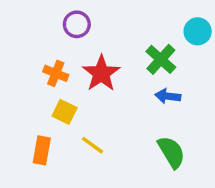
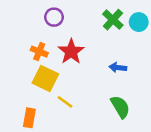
green cross: (161, 59) -> (113, 20), moved
yellow square: (65, 112) -> (45, 79), size x1.5
orange rectangle: (42, 150) -> (29, 118), moved

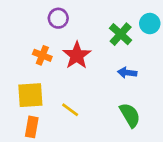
green cross: (113, 20) -> (121, 34), moved
yellow square: (45, 79) -> (30, 95), moved, turned -30

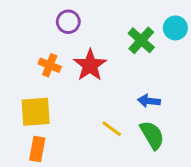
blue arrow: (127, 73) -> (149, 101), moved
yellow line: (70, 110) -> (112, 129), moved

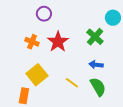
green cross: (141, 40) -> (95, 37), moved
yellow square: (36, 112) -> (37, 75), moved, turned -35

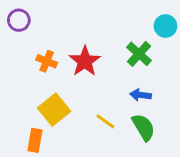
purple circle: (44, 14) -> (19, 20), moved

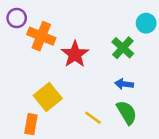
orange cross: (47, 61) -> (41, 36), moved, size x1.5
yellow line: (105, 121) -> (93, 118), moved

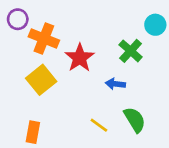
blue arrow: (124, 84) -> (115, 84), moved
yellow square: (48, 97) -> (41, 80), moved

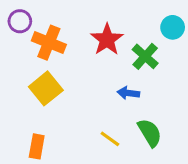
red star: (80, 58) -> (107, 40), moved

